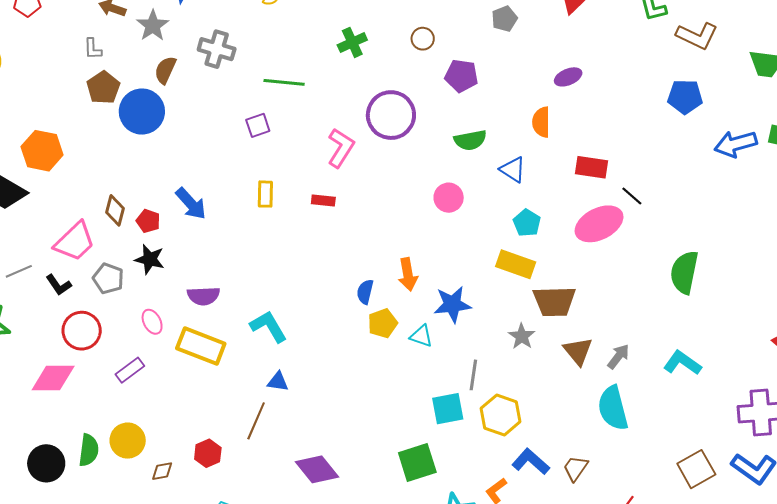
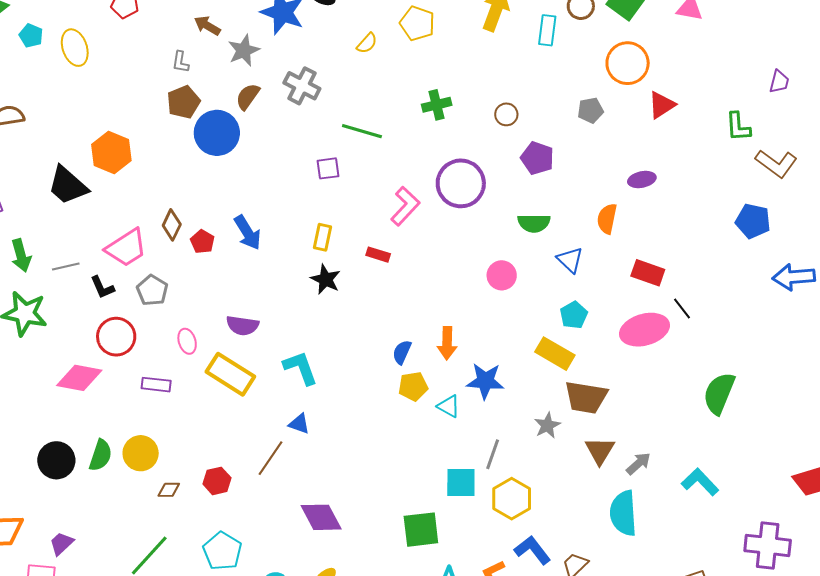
black star: (150, 259) -> (326, 279), moved
purple rectangle: (130, 370) -> (156, 385), turned 32

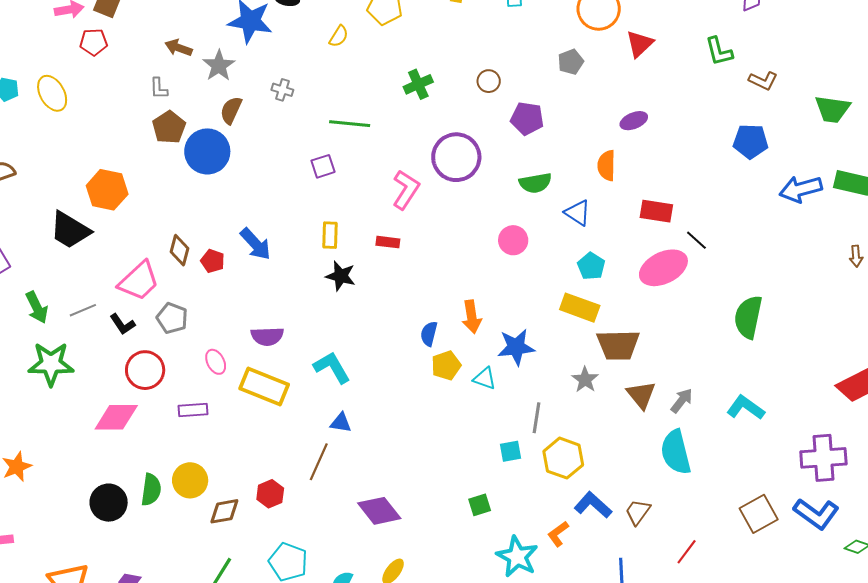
gray cross: (302, 86) -> (282, 90), size x0.6
brown L-shape: (776, 164) -> (763, 81), size x0.7
cyan square: (461, 482) -> (511, 451), size x0.7
brown diamond: (169, 490) -> (224, 511), size x1.4
green square: (421, 530) -> (480, 505), size x0.6

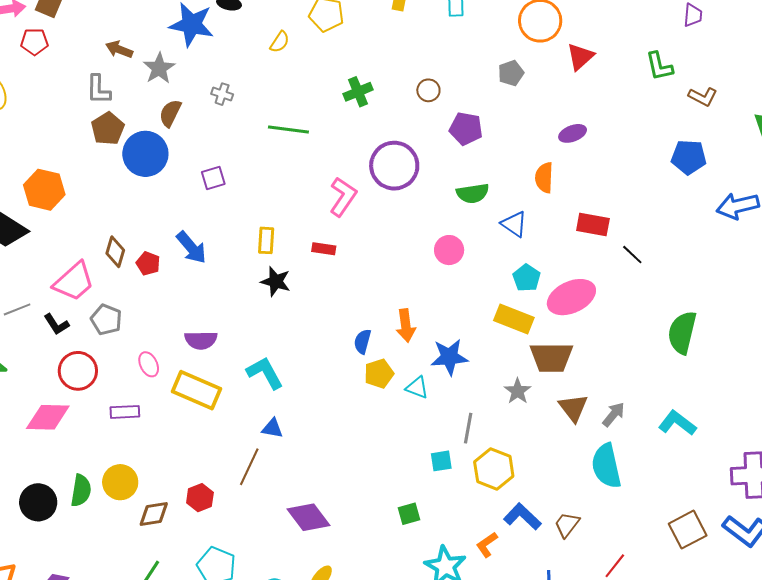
gray L-shape: (159, 88) -> (98, 90), size x1.4
purple square: (323, 166) -> (213, 178), moved
pink ellipse: (663, 268) -> (571, 297), moved

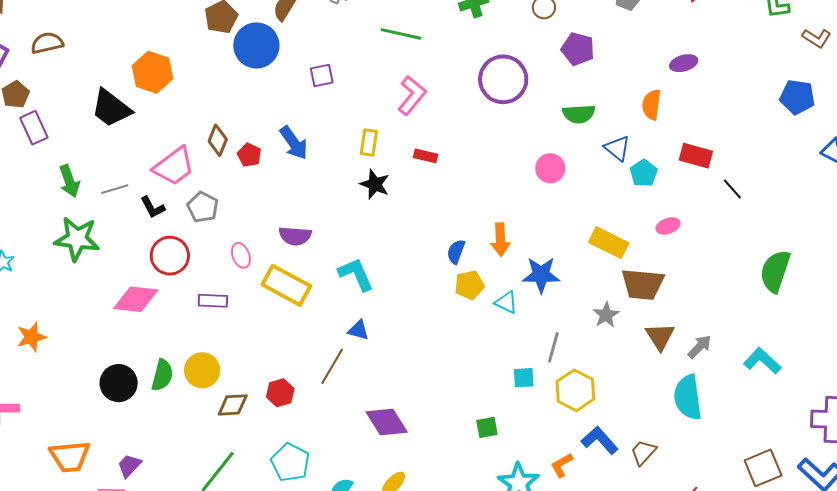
pink L-shape: (343, 197) -> (412, 95), moved
cyan pentagon: (526, 278) -> (644, 173), moved
pink ellipse: (571, 297) -> (668, 226), size x0.5

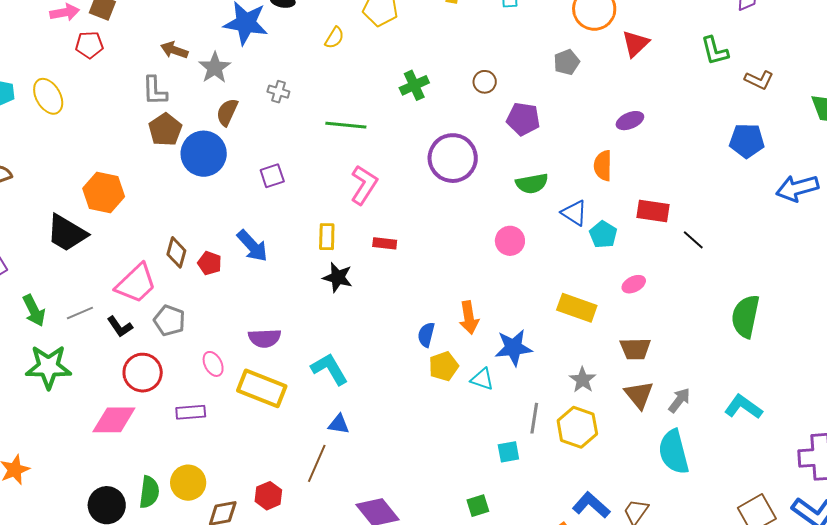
brown trapezoid: (643, 284) -> (635, 349), moved, size x0.7
yellow hexagon: (575, 390) -> (577, 427), moved

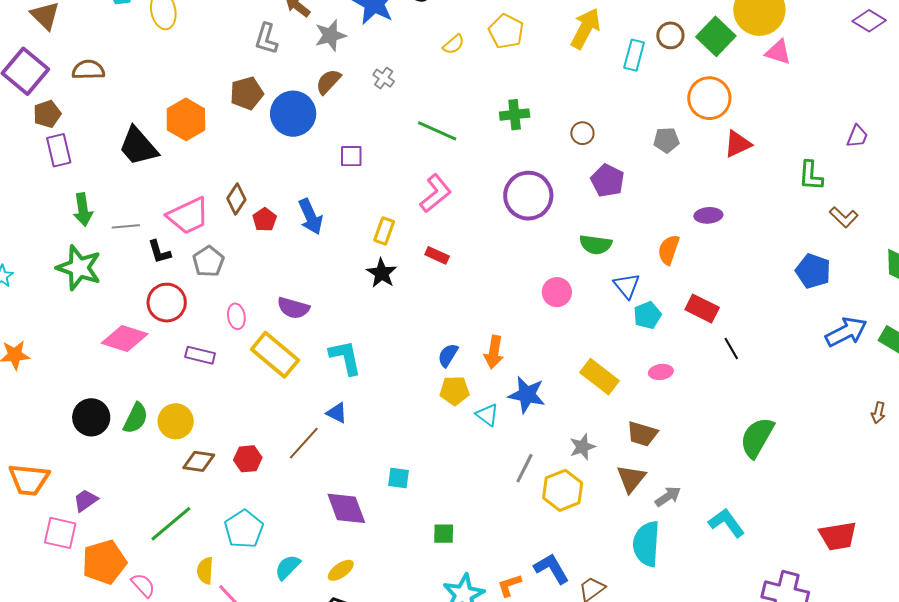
brown pentagon: (165, 130) -> (247, 93), moved
blue arrow: (797, 188) -> (846, 332), turned 150
cyan square: (508, 452) -> (399, 478), moved

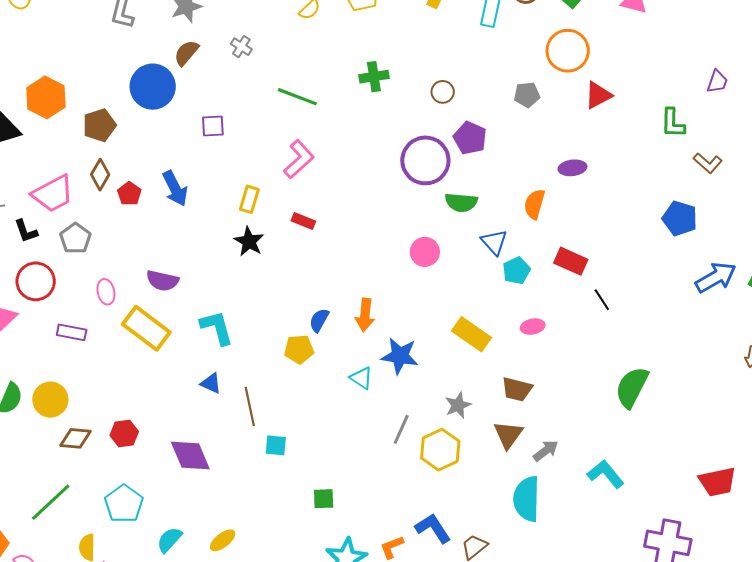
brown pentagon: (247, 93) -> (99, 125), moved
purple circle: (528, 196) -> (425, 160), moved
yellow pentagon: (455, 391) -> (299, 349), moved
brown line: (304, 443) -> (250, 406), moved, turned -51
purple diamond: (346, 508) -> (190, 455), moved

